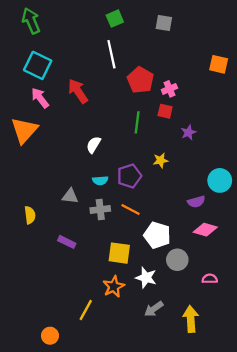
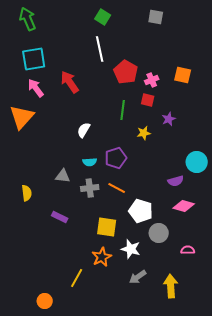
green square: (115, 19) -> (103, 17), turned -35
gray square: (164, 23) -> (156, 17), moved
orange square: (219, 64) -> (183, 75), moved
cyan square: (38, 65) -> (34, 59), turned -35
yellow star: (161, 160) -> (144, 133), moved

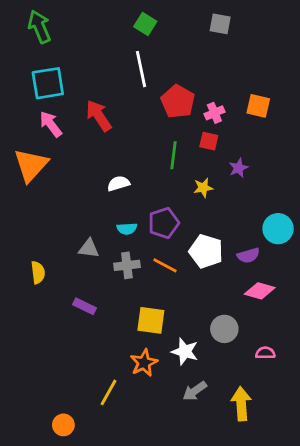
white semicircle: (84, 130) -> (118, 183), turned 42
white pentagon: (141, 211) -> (206, 251), moved

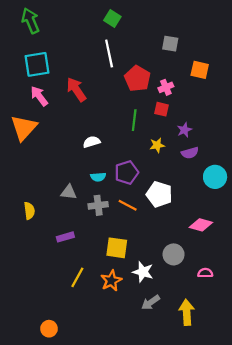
gray square: (220, 24) -> (170, 44), moved
orange square: (258, 106) -> (200, 70), moved
purple semicircle: (248, 255) -> (190, 153), moved
purple rectangle: (85, 306) -> (65, 237), turned -42
yellow line: (109, 392) -> (77, 277), moved

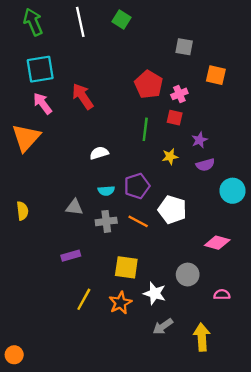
white line: (109, 53) -> (80, 22), moved
yellow semicircle: (29, 211) -> (22, 211), moved
orange circle: (49, 329) -> (14, 355), moved

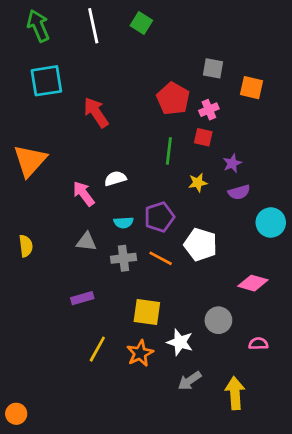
gray square: (184, 47) -> (213, 68), moved
pink arrow: (42, 103) -> (84, 194), moved

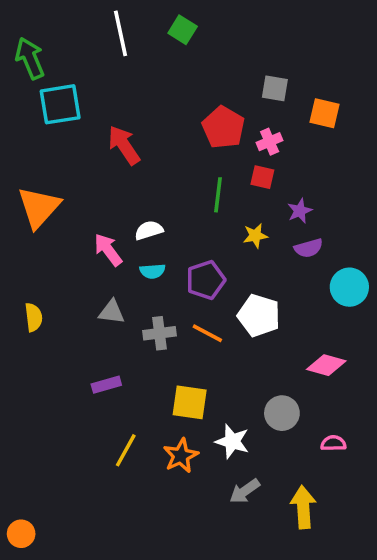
green arrow: (38, 26) -> (30, 58), moved
cyan semicircle: (124, 223) -> (152, 271), moved

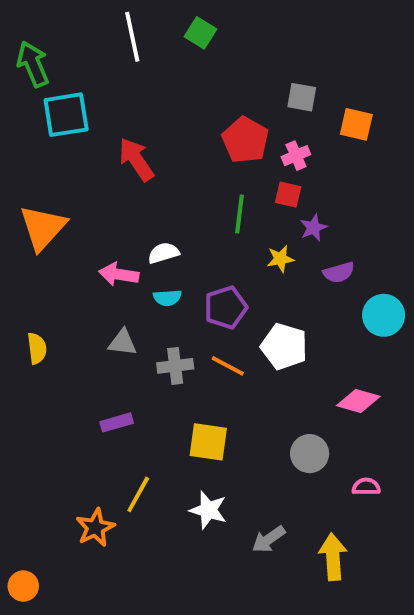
purple star: (300, 211) -> (313, 228), moved
pink arrow: (108, 250) -> (119, 274), turned -44
white star: (232, 441) -> (208, 510), moved
orange star: (181, 456) -> (95, 528), moved

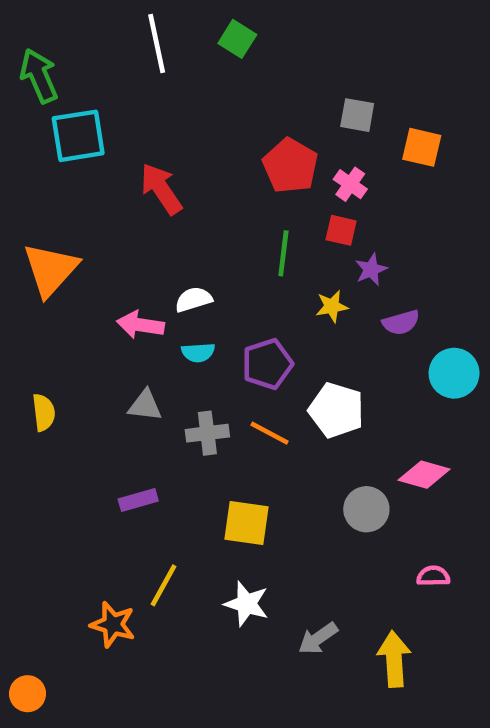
pink cross: (296, 156) -> (350, 184), turned -32
gray circle: (310, 454) -> (366, 509), moved
orange star: (95, 528) -> (113, 625), turned -30

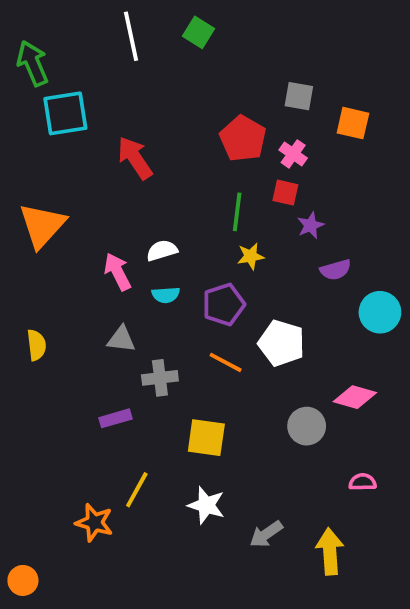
yellow star: (332, 306) -> (251, 256), moved
pink arrow: (140, 325) -> (118, 272), turned 54
gray cross: (207, 433) -> (160, 378), moved

